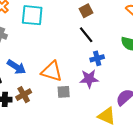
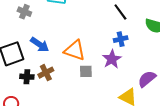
black line: (86, 35) -> (120, 12), moved
purple star: (89, 79) -> (112, 59), turned -30

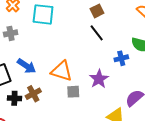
gray cross: (24, 12) -> (11, 33), turned -32
black line: (120, 12) -> (97, 33), moved
blue cross: (121, 39) -> (121, 58), moved

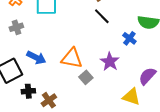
blue cross: (121, 58) -> (129, 38), turned -32
gray square: (73, 92) -> (86, 77), turned -32
brown cross: (33, 94) -> (49, 100), moved

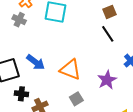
gray cross: (16, 27) -> (19, 20), moved, turned 32
gray square: (86, 77) -> (76, 99), moved

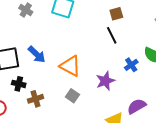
gray square: (76, 99) -> (72, 96), turned -32

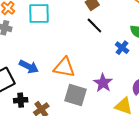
purple star: (105, 81) -> (103, 83), moved
gray square: (72, 96) -> (75, 95), size x1.6

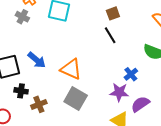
blue cross: (122, 48) -> (131, 74), moved
purple star: (103, 83) -> (119, 92), moved, turned 30

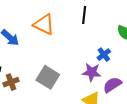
black line: (110, 35) -> (84, 15), turned 36
orange triangle: (71, 69) -> (44, 24), moved

